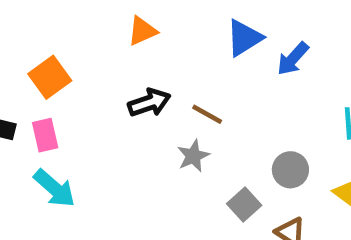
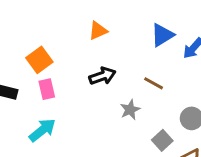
brown line: (207, 114) -> (154, 83), moved
pink rectangle: (45, 135) -> (47, 89), moved
cyan arrow: (54, 188) -> (42, 130), turned -80

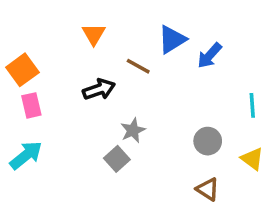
orange triangle: (98, 31) -> (94, 34), turned -36
brown line: (154, 83) -> (138, 66), moved
gray square: (162, 140) -> (117, 159), moved

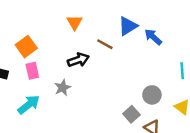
blue arrow: (209, 56) -> (153, 37), turned 90
gray star: (133, 130) -> (63, 88), moved
gray square: (117, 159) -> (131, 114), moved

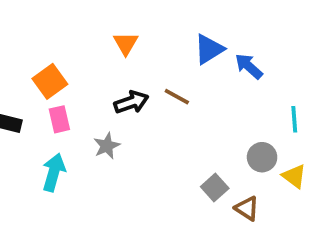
brown line: (105, 44) -> (177, 97), moved
gray circle: (152, 95) -> (262, 157), moved
cyan arrow: (29, 105) -> (54, 172), turned -35

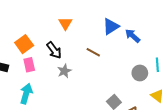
black arrow: (131, 102) -> (54, 50), moved, turned 72
gray star: (107, 146) -> (64, 71), moved
gray circle: (262, 157) -> (140, 73), moved

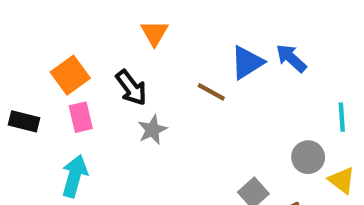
blue triangle: (111, 26) -> (247, 62), moved
gray circle: (140, 73) -> (308, 157), moved

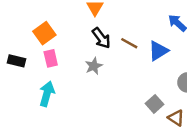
blue triangle: (247, 62) -> (158, 51), moved
black arrow: (131, 88) -> (101, 38), moved

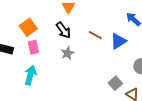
black arrow: (101, 38) -> (63, 30), moved

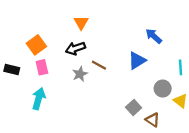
black arrow: (63, 30) -> (75, 48), turned 108
brown line: (95, 35) -> (99, 65), moved

